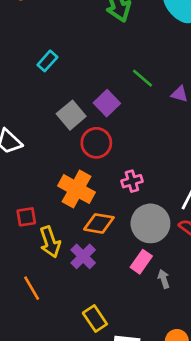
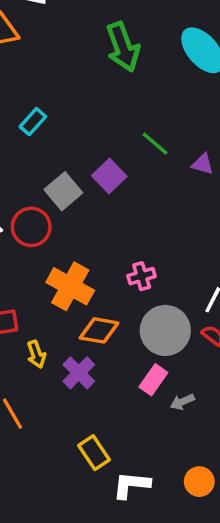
red circle: (96, 143) -> (31, 227), moved
yellow arrow: (50, 242) -> (36, 354), size x0.7
gray arrow: (164, 279) -> (182, 402), turned -96

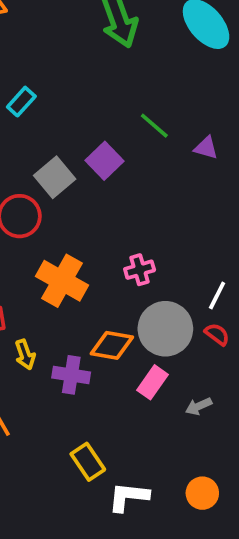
orange diamond: (99, 330) -> (112, 345), moved
purple cross: (79, 373) -> (71, 375), turned -36
gray arrow: (182, 402) -> (199, 406), moved

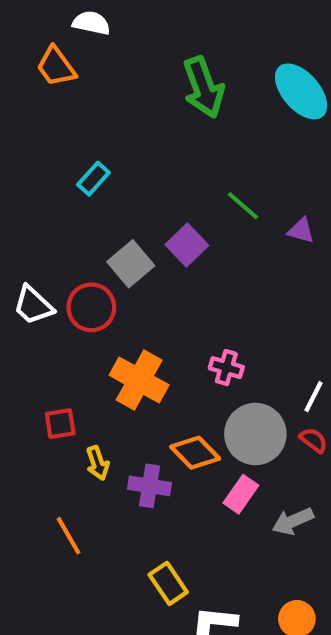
pink cross: (140, 270) -> (226, 368), turned 32
orange diamond: (112, 345) -> (195, 453), turned 36
gray arrow: (199, 406) -> (293, 521), size x1.4

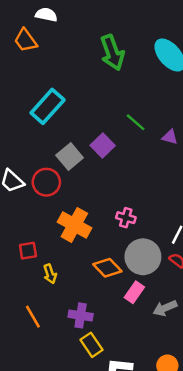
cyan rectangle: (93, 179) -> (48, 106), size x1.8
purple cross: (149, 486) -> (81, 315), moved

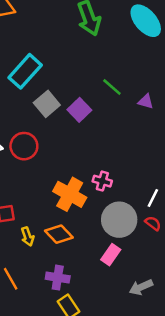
gray square: (70, 157) -> (47, 104), moved
orange cross: (74, 225) -> (70, 194), moved
orange diamond: (107, 268) -> (59, 234), moved
gray arrow: (165, 308) -> (141, 287), moved

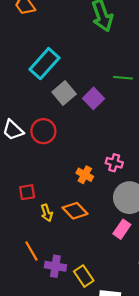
green line: (112, 87) -> (123, 78), turned -36
orange cross: (70, 194) -> (85, 175), size x0.6
purple cross: (58, 278) -> (55, 266), moved

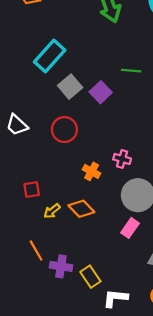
red circle: (43, 131) -> (64, 130), moved
yellow arrow: (47, 213) -> (52, 211), turned 70

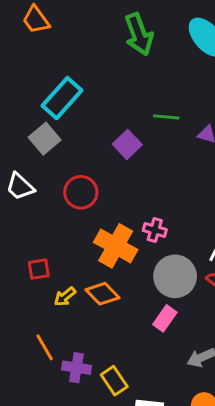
gray square: (70, 87) -> (45, 139), moved
orange cross: (92, 171) -> (116, 246), size x1.8

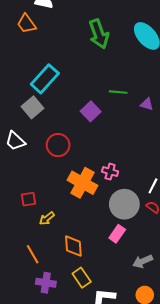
orange diamond: (103, 294) -> (73, 246), moved, turned 40
purple cross: (76, 368) -> (46, 283), moved

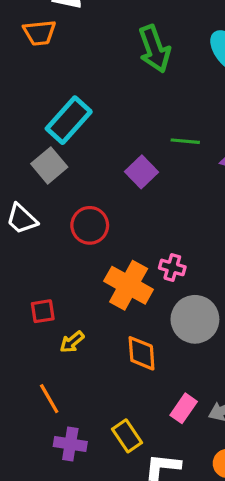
orange trapezoid: (26, 24) -> (40, 33), turned -60
pink rectangle: (117, 234) -> (184, 408), moved
orange diamond: (73, 246) -> (142, 353), moved

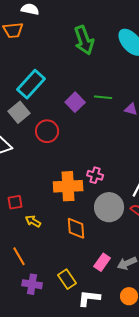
purple square: (142, 172) -> (75, 102), moved
red circle: (90, 225) -> (47, 131), moved
orange cross: (129, 285) -> (68, 186), turned -32
yellow arrow: (72, 342) -> (33, 221), turned 70

